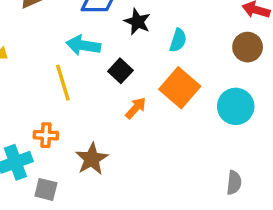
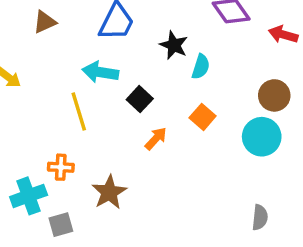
black star: (137, 22) -> (174, 45), moved
brown circle: (248, 47) -> (274, 95), moved
orange square: (180, 88) -> (203, 117), size x0.6
gray square: (46, 189) -> (61, 225), turned -30

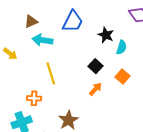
cyan arrow: (100, 72) -> (42, 40), moved
black square: (140, 99) -> (95, 66), moved
orange cross: (61, 167) -> (34, 98), moved

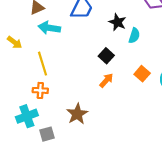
yellow line: (51, 73) -> (43, 64), moved
orange square: (123, 77) -> (142, 74), moved

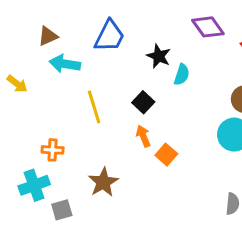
yellow line: (43, 64) -> (94, 107), moved
orange square: (142, 74) -> (166, 155), moved
orange arrow: (106, 80) -> (143, 136), turned -64

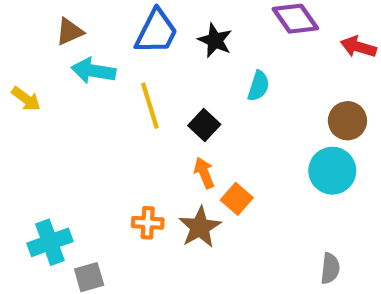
black star: (159, 56) -> (215, 40), moved
yellow line: (94, 107) -> (150, 106), moved
orange cross: (53, 150) -> (148, 223), moved
brown star: (103, 182) -> (200, 227), moved

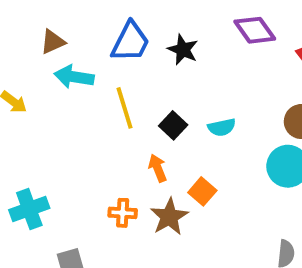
cyan semicircle: (258, 86) -> (222, 127), moved, turned 60
orange arrow: (204, 173) -> (158, 168), moved
cyan cross: (50, 242) -> (29, 209), moved

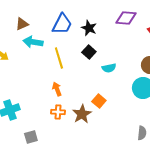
purple diamond: (255, 30) -> (126, 18), turned -50
black square: (173, 125) -> (89, 52), moved
orange arrow: (158, 168) -> (57, 89), moved

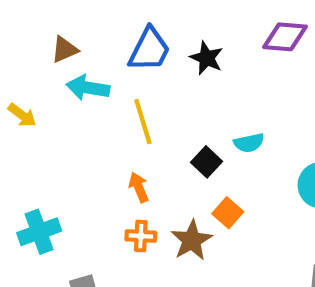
black square: (89, 52) -> (207, 162), moved

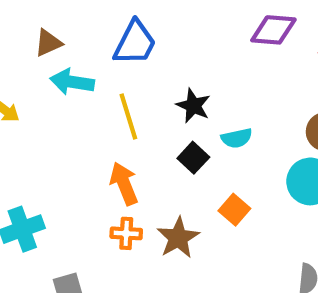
black star: (207, 58) -> (193, 106), moved
orange arrow: (139, 187) -> (124, 184), size x1.4
orange square: (228, 213) -> (234, 210), moved

